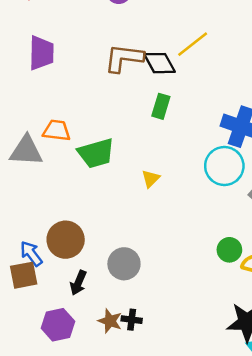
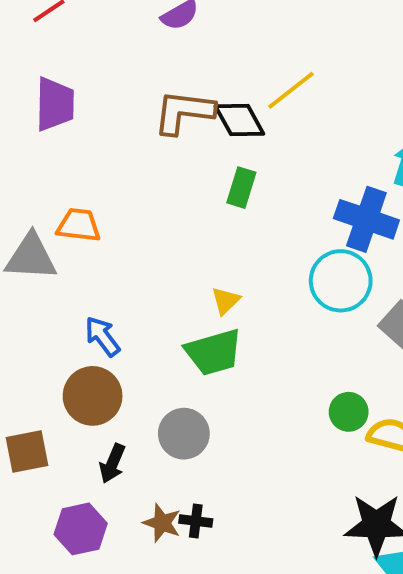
green trapezoid: (96, 153) -> (214, 352), moved
blue arrow: (31, 254) -> (102, 336), moved

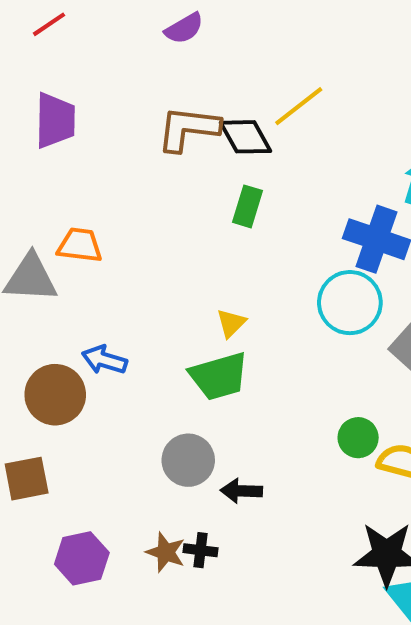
blue arrow: (102, 336) -> (104, 360), turned -36
brown circle: (93, 396) -> (55, 395), moved
black arrow: (112, 463) -> (241, 491), moved, turned 69

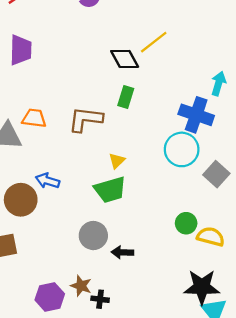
brown L-shape: (188, 129) -> (86, 119), moved
black cross: (201, 550) -> (100, 299), moved
purple hexagon: (82, 558) -> (50, 297), moved

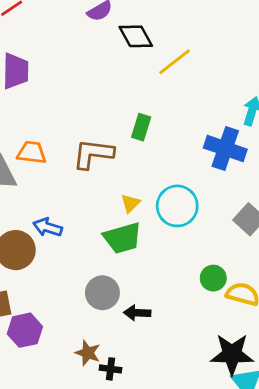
black diamond: (125, 59) -> (136, 36), moved
cyan circle: (182, 149) -> (177, 206), moved
purple hexagon: (50, 297) -> (25, 330), moved

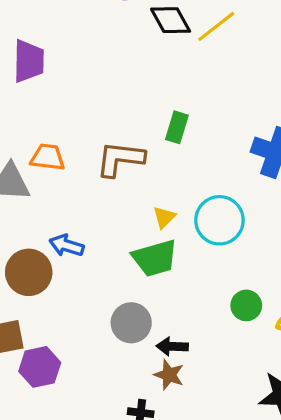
yellow line: (175, 62) -> (216, 26), moved
green circle: (213, 278) -> (246, 305), moved
brown star: (88, 353) -> (169, 375), moved

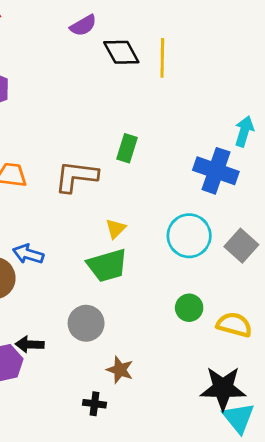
yellow line: (216, 26) -> (162, 58), turned -51
cyan circle: (219, 220) -> (189, 236), moved
black arrow: (172, 346) -> (30, 344), moved

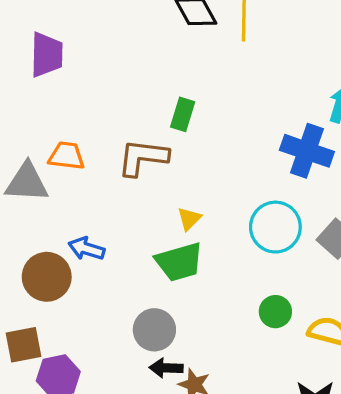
green rectangle: (127, 148) -> (183, 114), moved
black arrow: (30, 344) -> (166, 368), moved

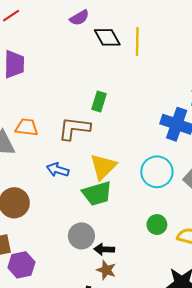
yellow triangle: (189, 219) -> (103, 167), size x1.8
blue arrow: (86, 249) -> (58, 170), moved
black arrow: (166, 368) -> (104, 249), moved

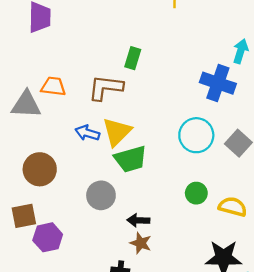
yellow triangle: (103, 167) -> (117, 132), moved
gray circle: (81, 236) -> (101, 195), moved

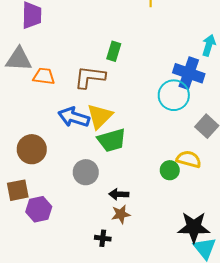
gray triangle: (26, 105) -> (19, 59), moved
blue arrow: (87, 133) -> (74, 117), size x1.4
cyan circle: (196, 135) -> (174, 95), moved
yellow semicircle: (233, 207) -> (189, 159), moved
brown star: (141, 243) -> (121, 214), turned -30

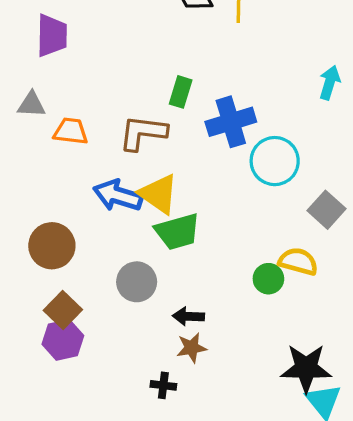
gray triangle: (19, 59) -> (31, 105), size x0.7
blue cross: (189, 73) -> (231, 122), moved, turned -36
yellow triangle: (100, 116) -> (159, 194), turned -40
brown square: (18, 190) -> (63, 310), moved, turned -35

